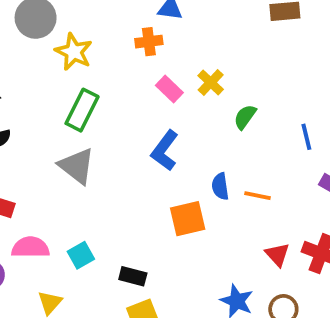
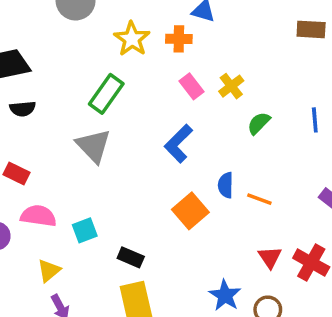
yellow star: (74, 52) -> (132, 39), moved
blue line: (306, 137) -> (315, 120), moved
orange square: (188, 219) -> (190, 211), turned -36

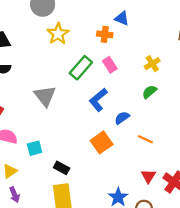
yellow star: (132, 39) -> (58, 34), moved
yellow cross: (231, 86) -> (152, 64), moved
green rectangle: (106, 94) -> (81, 68), moved
blue semicircle: (226, 185) -> (122, 118), moved, turned 49

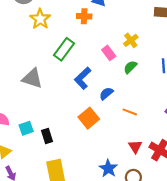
pink rectangle: (110, 65) -> (109, 53), moved
gray triangle: (45, 96) -> (32, 78), turned -30
black rectangle: (62, 168) -> (47, 136), moved, turned 48

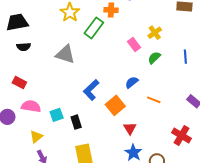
green rectangle: (64, 49) -> (94, 28), moved
gray triangle: (32, 78) -> (65, 54), moved
blue L-shape: (83, 78) -> (91, 90), moved
red triangle: (135, 147) -> (130, 128), moved

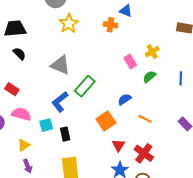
green rectangle: (94, 28) -> (85, 86), moved
black semicircle: (24, 47) -> (19, 54), turned -136
blue L-shape: (91, 90) -> (60, 102), moved
red cross: (182, 136) -> (144, 153), moved

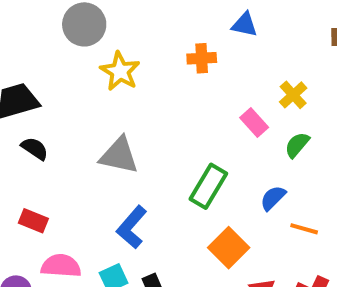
blue triangle: (126, 11) -> (245, 25), moved
green rectangle: (85, 86) -> (208, 186), moved
blue semicircle: (125, 99) -> (273, 198), moved

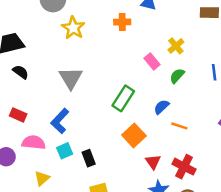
gray triangle: (119, 155) -> (71, 78), turned 45
blue L-shape: (132, 227) -> (60, 121), moved

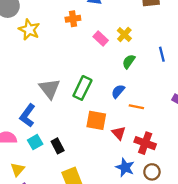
pink rectangle: (152, 61) -> (101, 39), moved
gray triangle: (71, 78) -> (50, 89), moved
orange square: (134, 135) -> (96, 120), turned -30
red triangle: (153, 162) -> (119, 133), moved

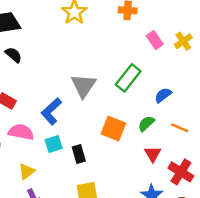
green semicircle: (129, 61) -> (146, 124), moved
green rectangle: (82, 88) -> (128, 78), moved
blue semicircle: (118, 91) -> (163, 95), moved
orange square: (96, 120) -> (113, 128), moved

